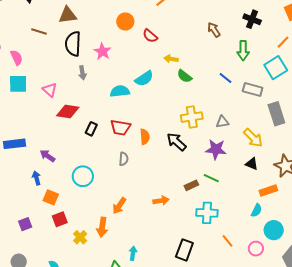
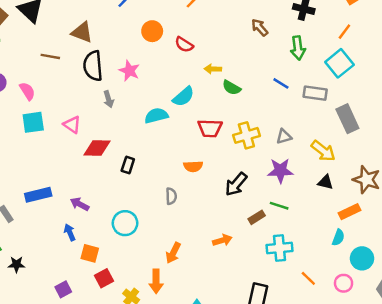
brown triangle: (68, 15) -> (82, 32), turned 36
red trapezoid: (120, 128) -> (210, 128), moved
orange semicircle: (145, 137) -> (193, 166), turned 98
black arrow: (176, 142) -> (236, 184), moved, turned -85

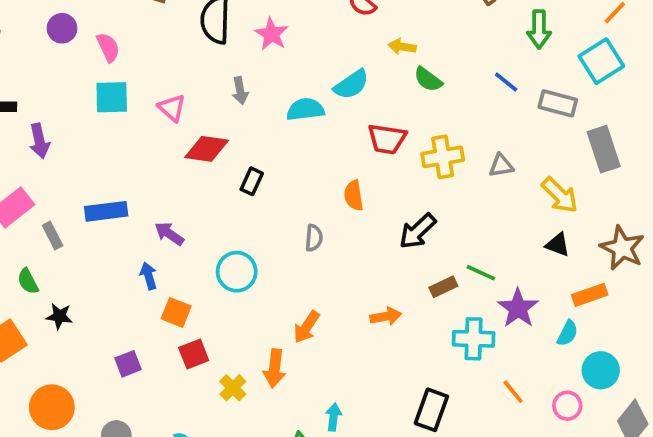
gray arrow: (109, 99) -> (240, 91), moved
orange semicircle: (193, 166) -> (354, 195), turned 78
purple star: (280, 171) -> (518, 308), moved, turned 30

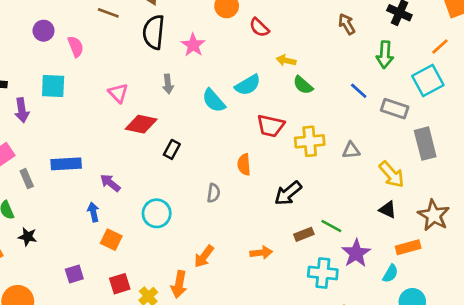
cyan square: (112, 97) -> (53, 86), moved
cyan semicircle: (305, 109) -> (214, 101), turned -128
red square: (194, 354) -> (120, 284), moved

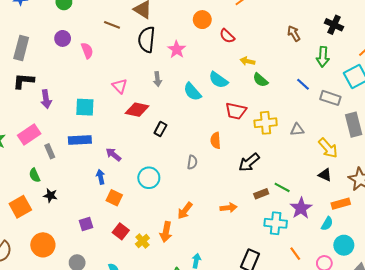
cyan semicircle: (248, 85) -> (218, 80), turned 66
cyan square: (53, 86) -> (85, 107), moved
red square: (120, 284) -> (121, 231), turned -35

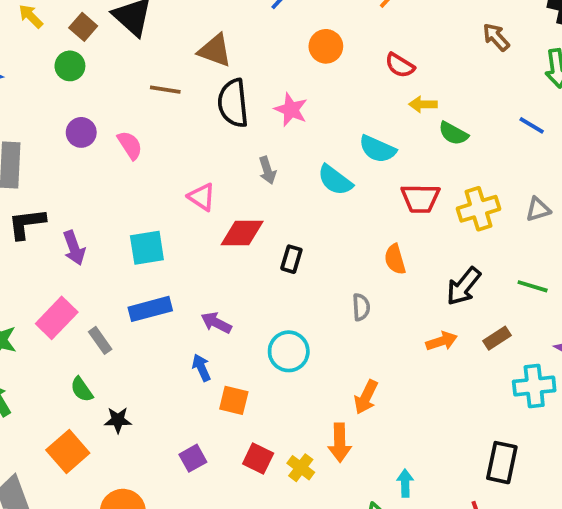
red semicircle: (227, 36) -> (400, 65), moved
green line: (282, 187) -> (533, 286), moved
orange arrow: (229, 208) -> (442, 341), moved

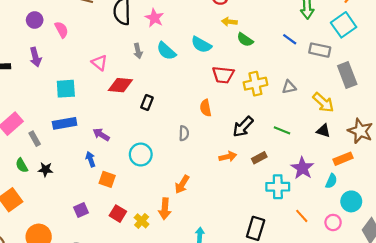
cyan semicircle: (335, 180) -> (166, 51), moved
purple arrow: (74, 248) -> (35, 57), moved
black star: (118, 420) -> (45, 170), moved

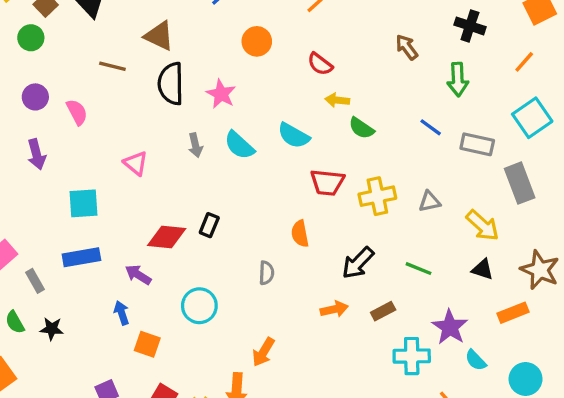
cyan square: (344, 25) -> (532, 118), moved
red diamond: (120, 85) -> (167, 237), moved
cyan semicircle: (331, 181) -> (476, 360), moved, turned 112

